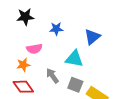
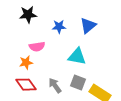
blue triangle: (92, 37) -> (88, 26), moved
gray arrow: (52, 76) -> (55, 86), moved

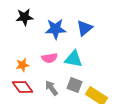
blue star: (59, 27) -> (55, 29), size x1.5
pink semicircle: (37, 47) -> (49, 58), moved

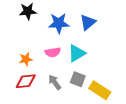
cyan triangle: (73, 59) -> (77, 53), turned -42
red diamond: (22, 87) -> (26, 81), turned -60

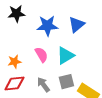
pink semicircle: (53, 52) -> (41, 55), turned -112
gray square: (78, 79) -> (66, 82), turned -35

